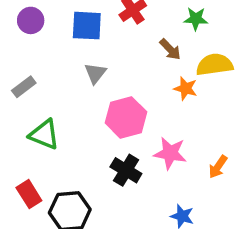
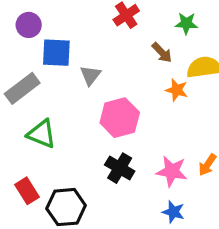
blue square: (87, 26) -> (56, 53), moved
gray rectangle: (24, 87) -> (22, 88), size x1.5
pink star: (170, 153) -> (172, 171), moved

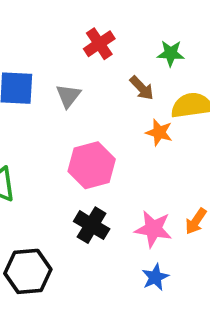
gray triangle: (90, 75) -> (68, 96), moved
blue star: (173, 212) -> (155, 277), turned 30

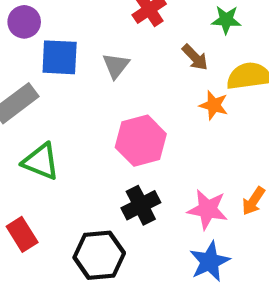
black cross: (92, 225) -> (141, 205), turned 32
black hexagon: (28, 271) -> (99, 255), moved
blue star: (155, 277) -> (210, 261), size x1.4

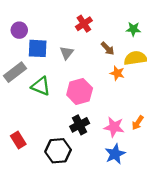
green star: (226, 20) -> (133, 29), moved
green triangle: (41, 161) -> (41, 86), moved

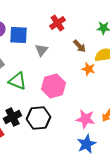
blue square: (38, 48) -> (18, 35), moved
black cross: (80, 125) -> (12, 117), moved
black hexagon: (58, 151) -> (38, 118), moved

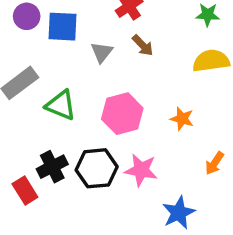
brown arrow: (79, 46) -> (143, 45), moved
orange star: (88, 69) -> (182, 119), moved
pink star: (85, 119) -> (141, 170), moved

